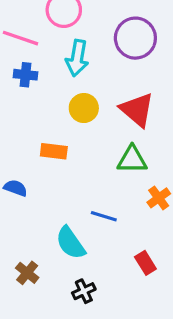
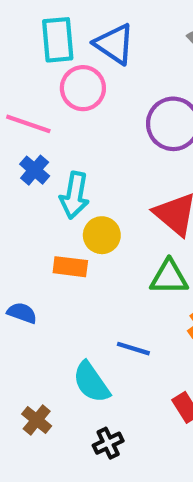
cyan arrow: (77, 58) -> (75, 195), moved
blue cross: (26, 75) -> (35, 170), turned 35
yellow circle: (84, 108) -> (102, 235), moved

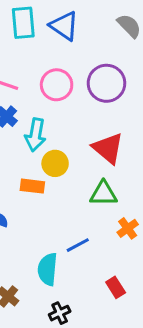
pink circle: (83, 88) -> (57, 85), moved
blue line: (133, 349) -> (78, 245), turned -45
cyan semicircle: (91, 382) -> (48, 269), turned 40

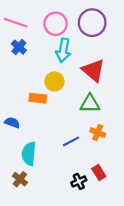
cyan arrow: (35, 135) -> (63, 50), moved
orange cross: (128, 228) -> (98, 133), moved, turned -32
cyan semicircle: (48, 269) -> (29, 154), moved
black cross: (60, 313) -> (79, 181), moved

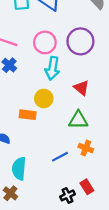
red triangle: (93, 70) -> (81, 88), size x0.7

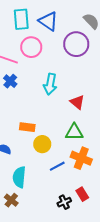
purple circle: (80, 41) -> (76, 44), moved
pink circle: (45, 42) -> (31, 47), moved
yellow circle: (44, 98) -> (42, 144), moved
orange cross: (86, 148) -> (81, 158), size x1.5

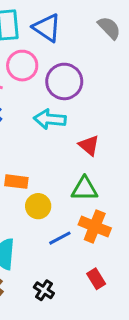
purple circle: (76, 44) -> (64, 81), moved
cyan arrow: (50, 84) -> (50, 119), turned 85
black cross: (64, 202) -> (44, 290), moved, turned -32

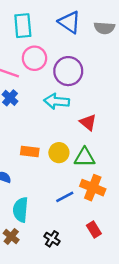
blue triangle: (47, 28) -> (69, 22), moved
gray semicircle: (109, 28) -> (104, 28), turned 138
yellow circle: (38, 206) -> (59, 153), moved

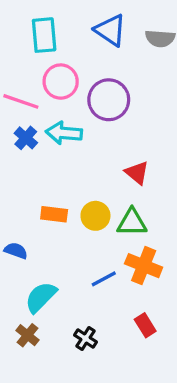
cyan arrow: (57, 101) -> (64, 133), moved
cyan semicircle: (20, 210) -> (41, 297), turned 40

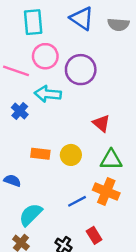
blue cross: (26, 138) -> (20, 111), moved
green triangle: (132, 222) -> (111, 160), moved
red rectangle: (145, 325) -> (94, 235), moved

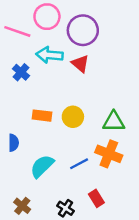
red triangle: (101, 123) -> (80, 64), moved
blue semicircle: (12, 181) -> (14, 143), turned 70
cyan semicircle: (31, 215) -> (42, 166), moved

